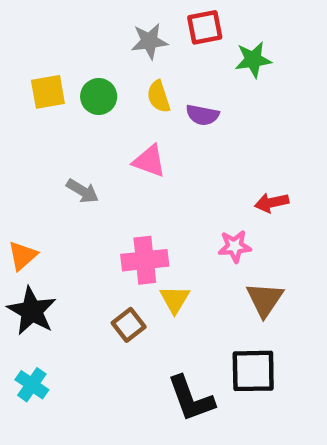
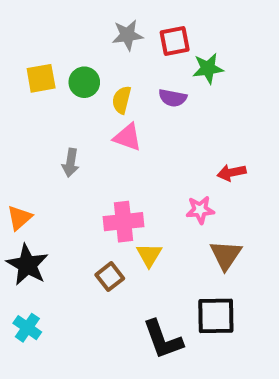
red square: (205, 27) -> (175, 41), moved
green star: (253, 60) -> (208, 68), moved
yellow semicircle: (159, 97) -> (122, 100), moved, turned 32
gray arrow: (83, 191) -> (71, 163), turned 68

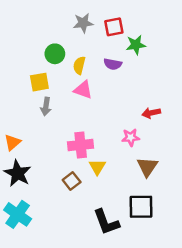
yellow square: (41, 78) -> (39, 82), moved
cyan cross: (27, 328) -> (18, 214), size x1.5

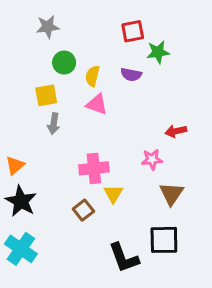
gray star: (83, 23) -> (48, 27), moved

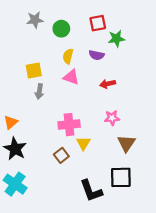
green circle: (64, 63) -> (61, 29), moved
red arrow: (176, 131) -> (108, 84), moved

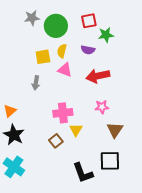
green circle: (61, 29) -> (56, 26), size x1.5
yellow square: (34, 71) -> (43, 57), moved
red arrow: (108, 84) -> (98, 76), size x1.6

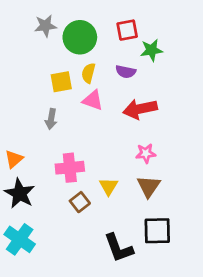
pink cross: (63, 113) -> (70, 168), moved
brown triangle: (115, 130) -> (149, 186), moved

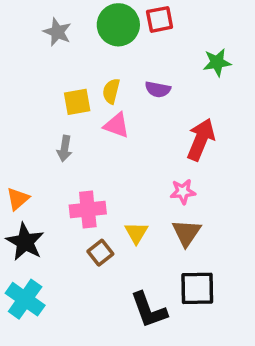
gray star: (45, 26) -> (57, 32), turned 30
red square: (127, 30) -> (160, 19), moved
green circle: (80, 37) -> (118, 25), moved
green star: (151, 50) -> (217, 62), moved
red arrow: (140, 109) -> (201, 140), moved, turned 124

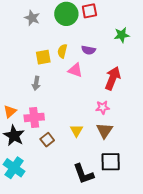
pink triangle: (117, 125) -> (75, 70), moved
pink cross: (88, 210) -> (34, 117), moved
brown square: (100, 253) -> (47, 140), moved

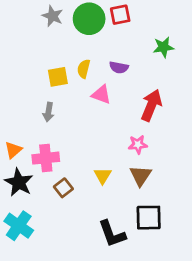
gray star: (32, 18) -> (53, 16), moved

